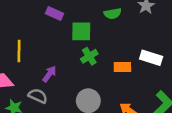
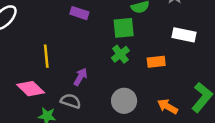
green square: (81, 31) -> (124, 28), moved
white rectangle: (151, 58) -> (184, 35), moved

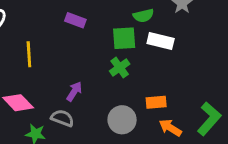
white rectangle: (184, 35) -> (161, 41), moved
yellow line: (46, 56) -> (29, 54), moved
orange rectangle: (156, 62) -> (156, 102), moved

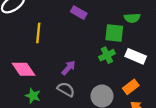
white rectangle: (161, 41) -> (136, 56), moved
orange rectangle: (156, 102) -> (131, 87), turned -42
gray semicircle: (62, 118) -> (66, 89), moved

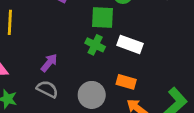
green cross: (107, 55) -> (95, 45), turned -35
orange rectangle: (131, 87) -> (126, 82), turned 56

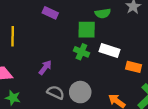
orange rectangle: (126, 82) -> (134, 67), moved
gray semicircle: (47, 89) -> (56, 92), moved

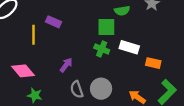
purple rectangle: (50, 13) -> (54, 22), moved
gray semicircle: (56, 92) -> (77, 89), turned -133

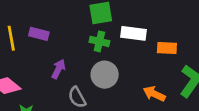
purple rectangle: (54, 22) -> (39, 34), moved
gray circle: (101, 89) -> (105, 75), moved

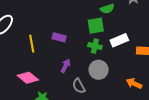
white rectangle: (134, 33) -> (119, 40), turned -30
purple rectangle: (39, 34) -> (59, 37), moved

